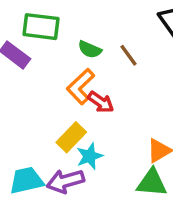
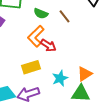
yellow rectangle: (71, 137) -> (31, 67), turned 30
cyan star: (90, 156) -> (60, 78), moved

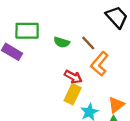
orange L-shape: (36, 36) -> (100, 64), moved
yellow rectangle: (31, 67) -> (73, 94), moved, turned -42

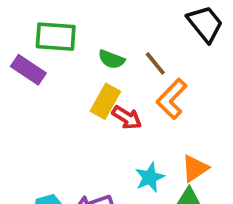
yellow rectangle: (73, 94) -> (105, 101), moved

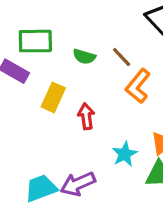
yellow rectangle: (105, 101) -> (53, 97), moved
red arrow: (127, 118) -> (86, 116), moved, turned -125

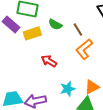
yellow rectangle: (53, 97) -> (32, 33), moved, turned 36
red arrow: (86, 116) -> (49, 61), turned -63

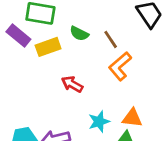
orange triangle: (92, 87) -> (132, 118), turned 35

